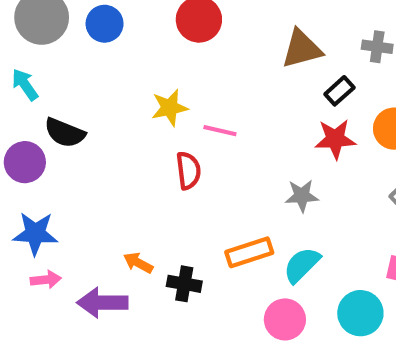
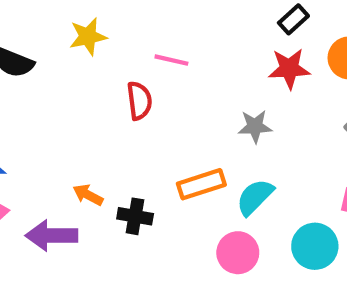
yellow star: (170, 108) -> (88, 36), moved

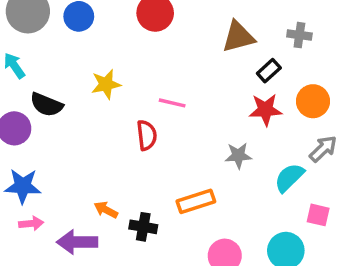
cyan semicircle: (255, 197) -> (289, 178), moved

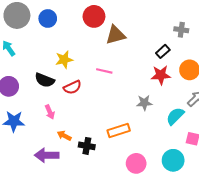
brown triangle: (238, 37) -> (116, 35), moved
black semicircle: (47, 105) -> (45, 80), moved
red semicircle: (147, 135) -> (72, 87), moved, turned 72
pink arrow: (31, 223) -> (50, 112), moved, turned 72

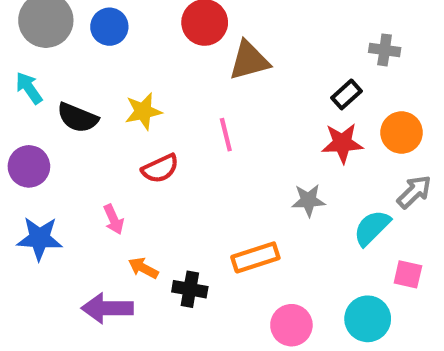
pink line: (104, 71) -> (226, 135), turned 63
black semicircle: (45, 80) -> (78, 118), moved

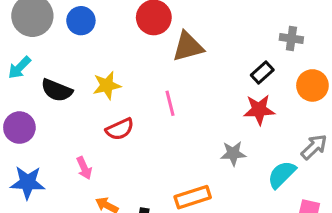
cyan arrow: (29, 88) -> (19, 68), turned -100
orange circle: (402, 133) -> (312, 85), moved

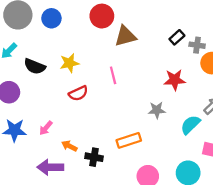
gray cross: (291, 38) -> (197, 45), moved
black rectangle: (262, 72) -> (177, 37), moved
pink arrow: (84, 168) -> (46, 128), moved, turned 64

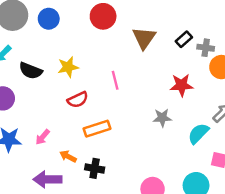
brown triangle: (125, 36) -> (144, 38), moved, turned -40
orange rectangle: (129, 140) -> (97, 129), moved

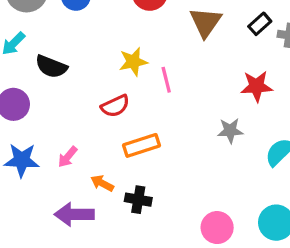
yellow star: (68, 67) -> (133, 62), moved

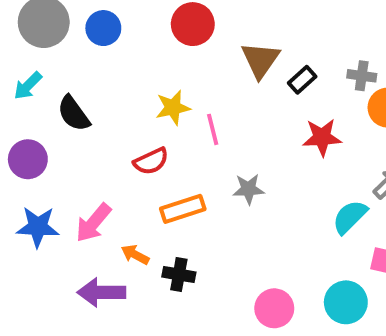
black rectangle: (260, 24) -> (302, 80), moved
black semicircle: (51, 67) -> (74, 114), turned 32
gray star: (230, 131) -> (248, 189), moved
pink arrow: (68, 157) -> (93, 223), size x1.5

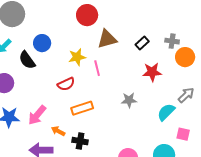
blue circle: (103, 28) -> (42, 43), moved
brown triangle: (260, 60) -> (107, 39), moved, turned 40
gray star: (248, 189) -> (129, 100), moved

